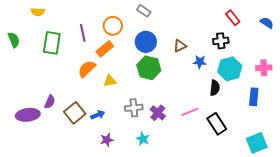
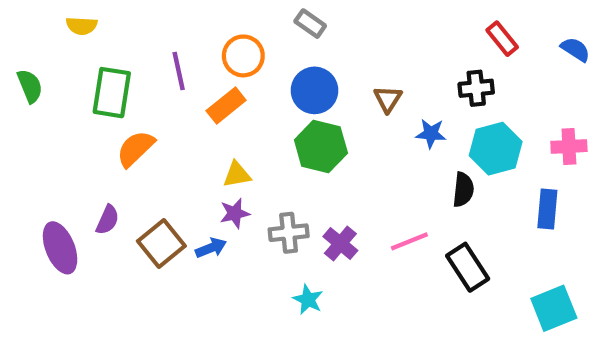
brown triangle: (180, 46) -> (388, 99), turned -32
orange semicircle: (87, 69) -> (136, 149), moved
purple ellipse: (28, 115) -> (60, 248), turned 75
purple star: (107, 140) -> (235, 213), moved

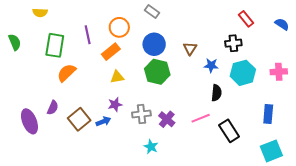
yellow triangle: (237, 175) -> (117, 77), moved
black semicircle: (463, 190) -> (216, 93), moved
blue rectangle: (547, 209) -> (268, 114), moved

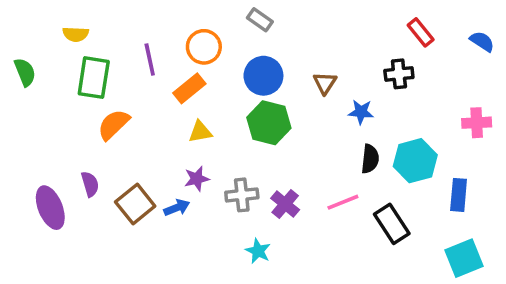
yellow semicircle: (40, 13) -> (76, 34), moved
cyan hexagon: (243, 73) -> (415, 161), moved
purple semicircle: (53, 108) -> (90, 184), turned -40

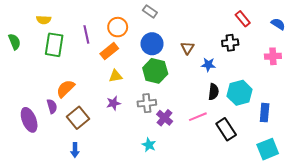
pink cross: (477, 123) -> (273, 56), moved
orange semicircle: (114, 125) -> (66, 89), moved
gray cross: (242, 195) -> (147, 103), moved
blue arrow: (177, 208) -> (75, 150), moved, turned 112

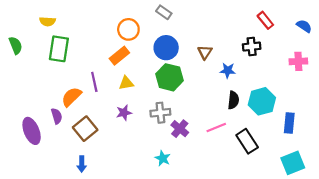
purple line: (86, 34) -> (94, 82), moved

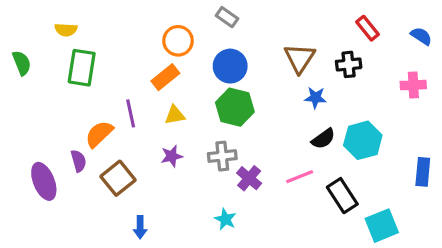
brown triangle: (205, 52) -> (300, 58), moved, size x1.5
black semicircle: (233, 100) -> (323, 139), turned 48
blue rectangle: (289, 123) -> (423, 172), moved
cyan square: (293, 163) -> (382, 226), moved
blue arrow: (82, 164) -> (140, 227), moved

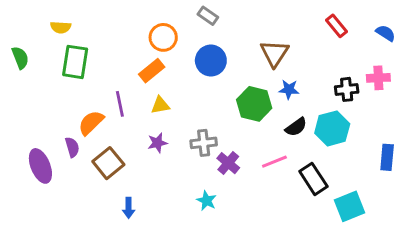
black cross: (349, 64) -> (347, 89), moved
green hexagon: (235, 107) -> (254, 104), moved

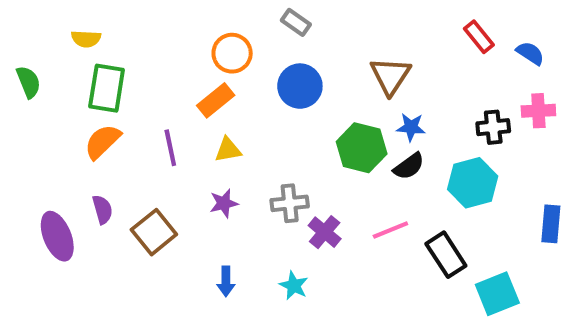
blue semicircle: (386, 33) -> (530, 53), moved
orange semicircle: (91, 123) -> (102, 142), moved
black semicircle: (296, 127) -> (409, 166), moved
blue arrow: (129, 208) -> (226, 281), moved

